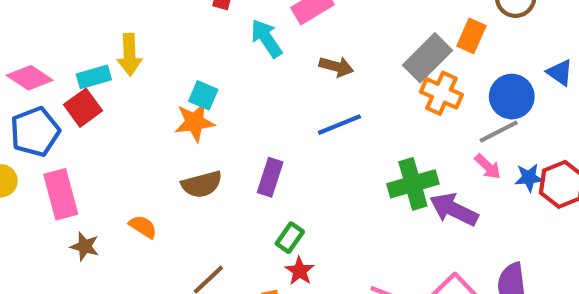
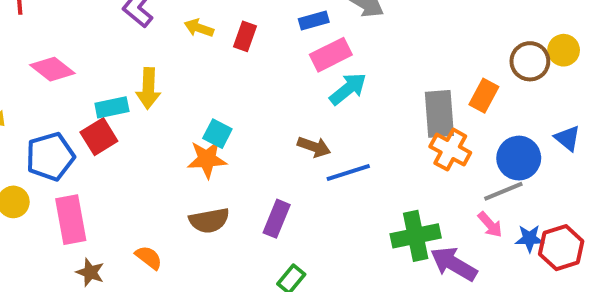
cyan arrow: (266, 38) -> (348, 89), moved, turned 81
gray rectangle: (428, 58) -> (439, 114), turned -54
brown arrow: (336, 67) -> (314, 147), moved
pink diamond: (30, 78) -> (52, 69), moved

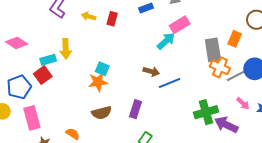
pink rectangle: (331, 55) -> (180, 25), moved
gray line: (503, 191) -> (236, 76), moved

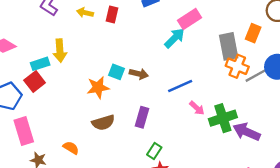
cyan square: (102, 69) -> (117, 72), moved
brown arrow: (151, 71) -> (139, 74), moved
pink arrow: (243, 103) -> (197, 108), moved

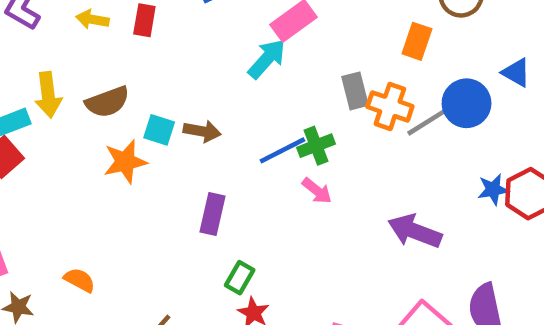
gray rectangle: (229, 46) -> (355, 91), moved, size x0.7
green cross: (223, 118) -> (316, 146), moved, size x0.7
brown semicircle: (103, 123) -> (107, 102), moved

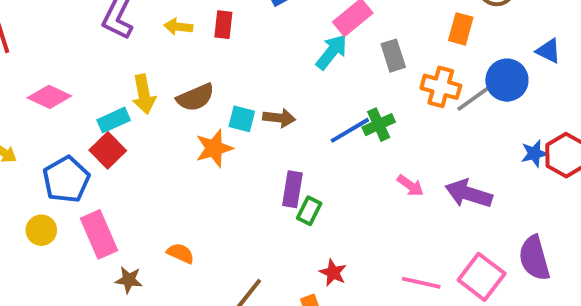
gray rectangle: (355, 91) -> (393, 56), moved
pink arrow: (317, 191) -> (410, 186), moved
green rectangle: (240, 278) -> (309, 211), moved

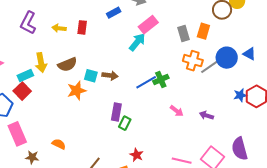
blue triangle: (549, 51) -> (249, 54), moved
gray rectangle: (393, 56) -> (184, 33), moved
purple arrow: (469, 194) -> (206, 115), size x0.6

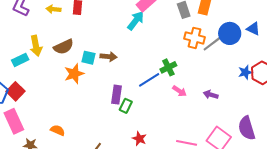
green cross: (161, 80) -> (168, 67), moved
blue line: (146, 82) -> (149, 80), moved
red square: (22, 91) -> (16, 91), moved

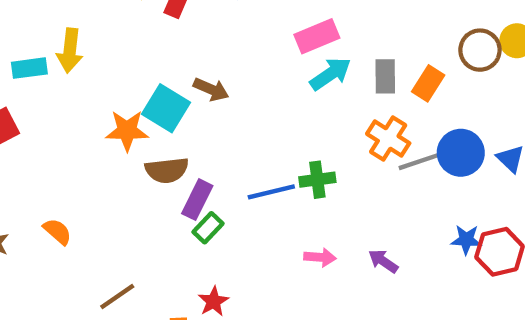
cyan arrow: (136, 21) -> (331, 74), moved
brown semicircle: (64, 47) -> (167, 170), moved
brown arrow: (109, 57) -> (211, 89), moved
cyan square: (89, 58) -> (166, 108), size x1.5
pink arrow: (179, 91) -> (320, 257), moved, turned -48

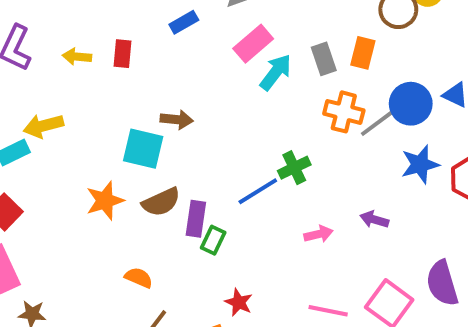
yellow arrow: (70, 51) -> (43, 126), turned 87
orange star: (127, 131) -> (105, 201), moved
orange semicircle: (57, 231) -> (139, 278), moved
blue star: (466, 240) -> (420, 164), moved, size x1.4

